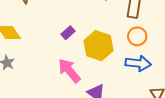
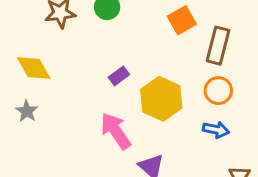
blue arrow: (138, 63) -> (216, 130), size x0.7

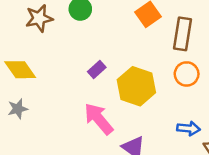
gray star: (27, 111) -> (18, 109), turned 30
blue arrow: (216, 130) -> (189, 128), moved

